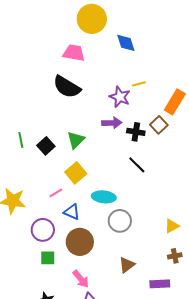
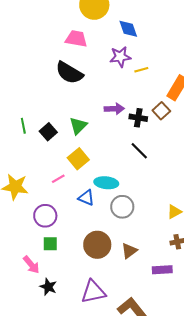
purple star: (120, 97) -> (120, 57), moved, turned -30
blue triangle: (72, 212) -> (86, 198), moved
brown circle: (80, 242) -> (97, 245), moved
pink arrow: (81, 279) -> (31, 265), moved

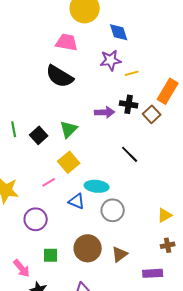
black cross: (138, 118) -> (129, 104), moved
green square: (50, 244) -> (51, 255), moved

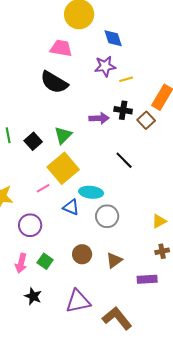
yellow square: (69, 162) -> (63, 168), size x1.4
brown circle: (88, 248) -> (82, 254), size x0.7
green square: (51, 255) -> (45, 261), turned 35
pink arrow: (22, 268) -> (21, 263), moved, turned 54

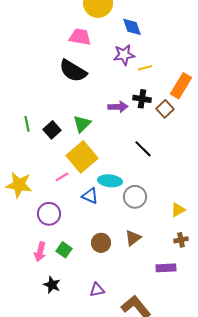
gray circle: (107, 216) -> (135, 197), moved
brown triangle: (114, 260) -> (133, 238), moved
purple triangle: (78, 301) -> (97, 290), size x0.6

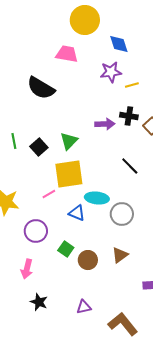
black semicircle: (73, 71) -> (41, 88), moved
yellow square: (82, 157) -> (69, 174), turned 32
green square: (64, 250) -> (66, 249), moved

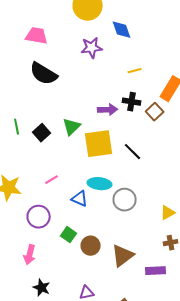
pink trapezoid: (67, 54) -> (37, 36), moved
purple star: (111, 72) -> (92, 48), moved
yellow square: (69, 174) -> (99, 144), moved
brown triangle: (120, 255) -> (123, 256), moved, size x1.4

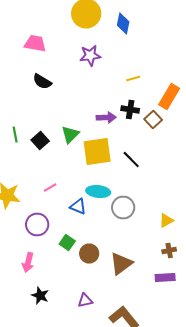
blue diamond: (122, 30) -> (123, 24), moved, turned 30
black semicircle: (44, 74) -> (42, 82), size x0.7
purple rectangle: (156, 271) -> (165, 278), moved

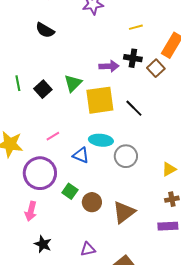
purple circle: (37, 224) -> (40, 173), size x1.4

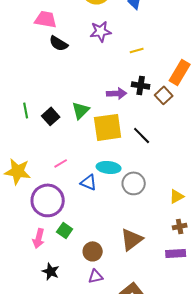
yellow line: (136, 27) -> (137, 50), moved
black semicircle: (45, 30) -> (59, 43), moved
green square: (70, 191) -> (65, 230), moved
brown circle: (92, 202) -> (93, 251), moved

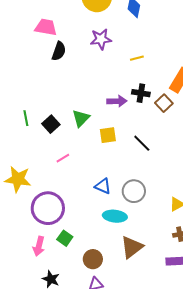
black semicircle: (59, 43) -> (59, 51), turned -102
yellow square: (108, 127) -> (108, 135), size x0.6
pink line: (61, 163) -> (63, 158), moved
cyan ellipse: (109, 167) -> (115, 216), moved
blue triangle: (89, 182) -> (103, 186), moved

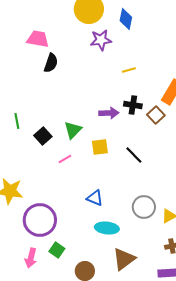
purple star: (101, 39) -> (101, 40), moved
green line: (26, 118) -> (17, 121), moved
pink line: (63, 158) -> (65, 159), moved
gray circle: (134, 191) -> (144, 207), moved

